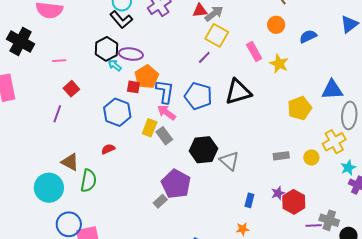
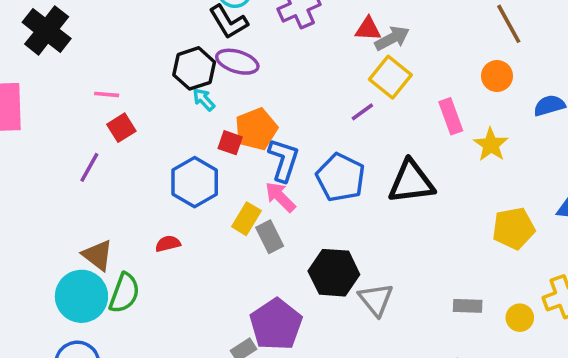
purple ellipse: (131, 54) -> (237, 62), moved
pink line: (59, 61) -> (107, 94), moved
cyan circle: (49, 188) -> (81, 296), moved

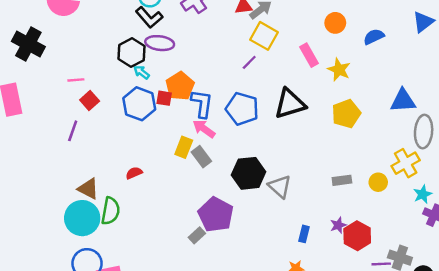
blue hexagon: (195, 182) -> (139, 104), moved
yellow pentagon: (514, 228) -> (346, 114), moved

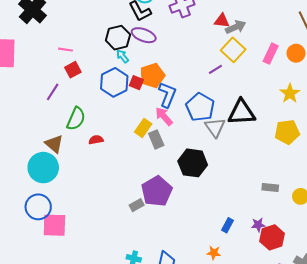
pink rectangle: (309, 55) -> (271, 54), moved, turned 42
gray triangle: (280, 187) -> (215, 127), moved
green semicircle: (111, 211) -> (76, 119), moved

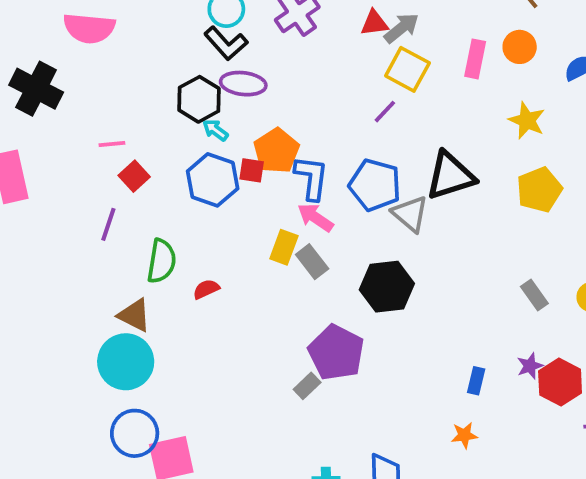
gray rectangle: (270, 188) -> (534, 295), turned 63

